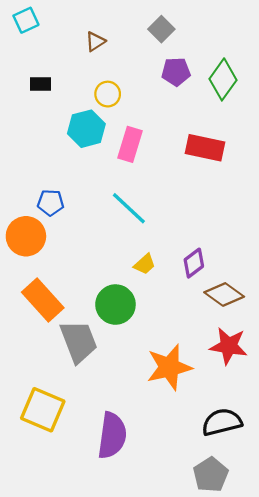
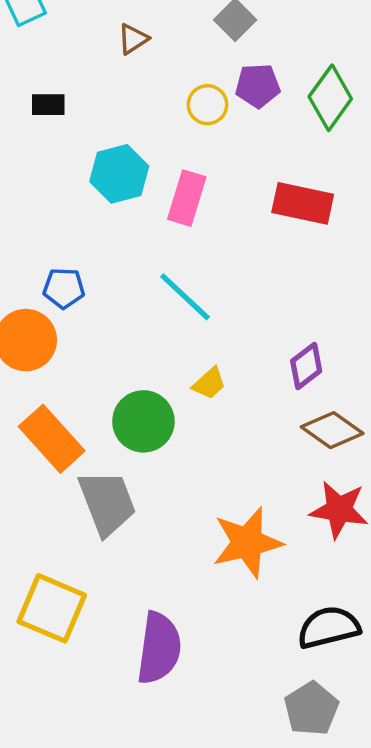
yellow circle: (108, 94) -> (207, 105), moved
purple diamond: (194, 263) -> (306, 366), moved
green circle: (115, 305) -> (143, 421), moved

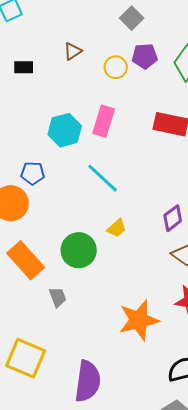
brown triangle: (133, 39) -> (73, 51), moved
cyan hexagon: (119, 174) -> (65, 130), moved
gray trapezoid: (107, 503) -> (58, 297), size x0.5

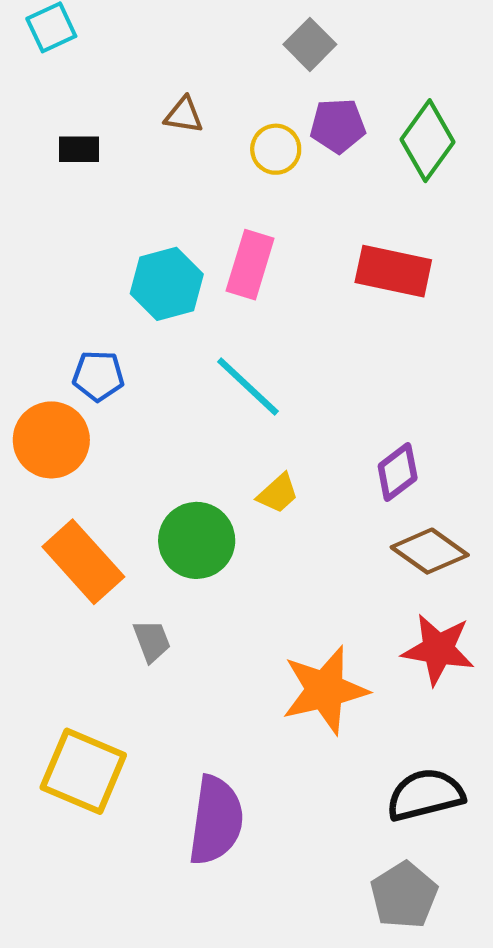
brown triangle: (73, 51) -> (184, 115), turned 42

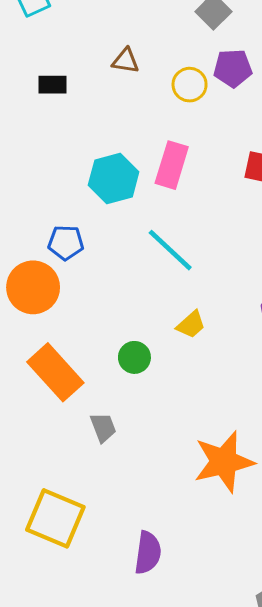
green circle: (197, 540) -> (134, 357), size x0.6
purple semicircle: (216, 820) -> (148, 553), size x0.7

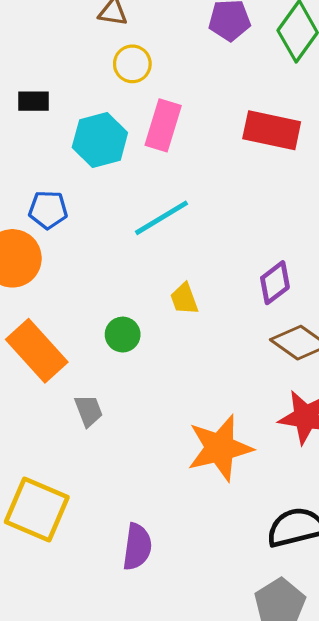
black rectangle: (52, 85) -> (33, 101), moved
yellow circle: (190, 85) -> (132, 64), moved
cyan line: (170, 250) -> (162, 218), turned -74
yellow trapezoid: (191, 325) -> (184, 299), turned 112

